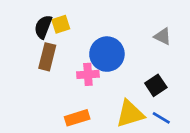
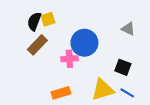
brown rectangle: (47, 57) -> (37, 45), turned 30
black square: (156, 85) -> (123, 67), turned -35

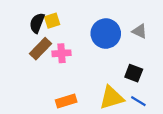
blue circle: (84, 43) -> (106, 34), moved
pink cross: (69, 59) -> (61, 53), moved

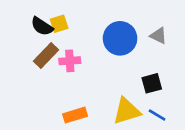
black semicircle: (37, 23) -> (42, 26), turned -78
black square: (134, 73) -> (152, 83), turned -36

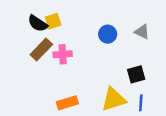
blue circle: (120, 38) -> (108, 34), size x0.6
blue line: (157, 115) -> (141, 103), turned 63

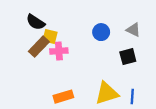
yellow square: (53, 21) -> (50, 37), moved, turned 32
black square: (136, 74) -> (128, 57), moved

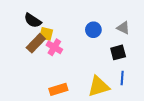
pink cross: (59, 51) -> (54, 47), turned 35
blue line: (132, 97) -> (122, 78), moved

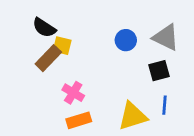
gray triangle: (123, 28) -> (166, 37), size x1.5
pink cross: (54, 47) -> (73, 93), moved

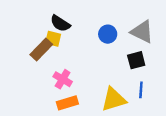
black semicircle: (44, 28) -> (60, 23), moved

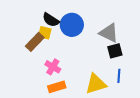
gray triangle: (142, 32) -> (109, 33), moved
blue circle: (108, 34) -> (72, 25), moved, size x1.5

